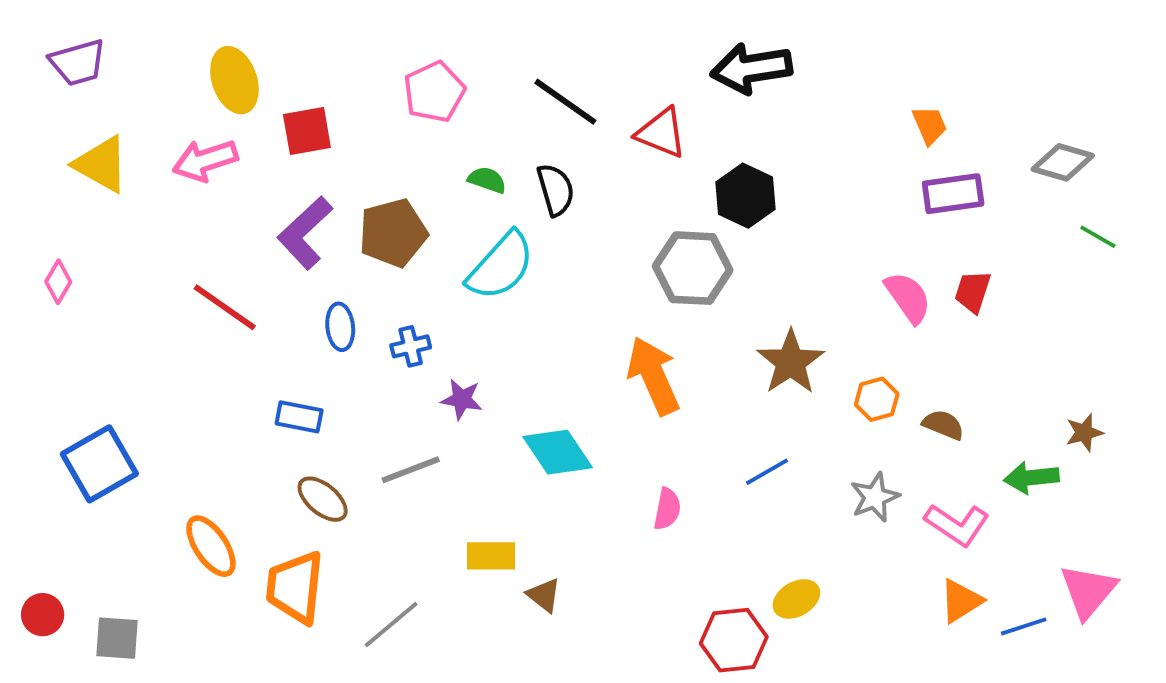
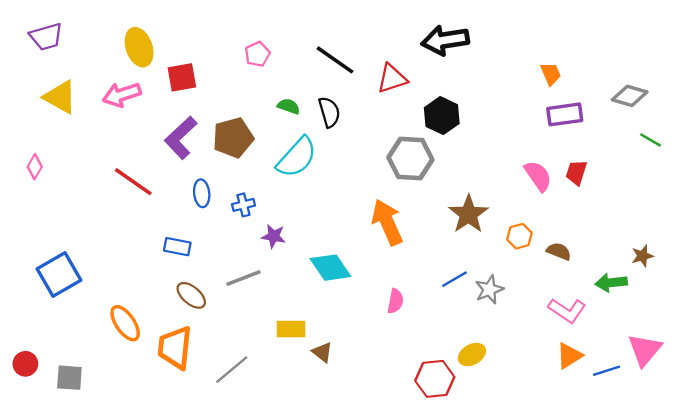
pink pentagon: (434, 92) -> (257, 54), size x0.7
red triangle: (661, 133) -> (392, 78), turned -40
gray star: (875, 497) -> (489, 290), moved

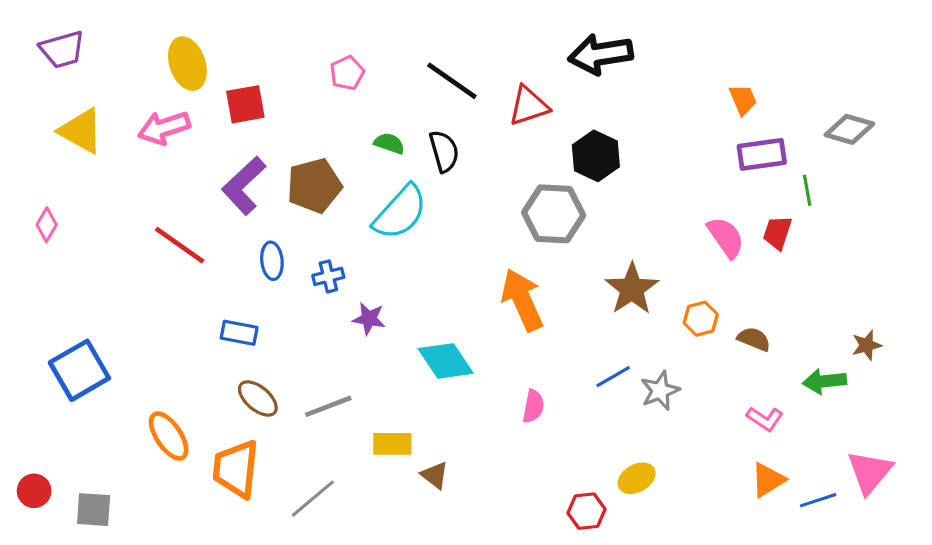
green line: (651, 140) -> (807, 190), moved, turned 50
gray line: (243, 278) -> (328, 406), moved
pink L-shape: (567, 310) -> (765, 419), size x0.7
red hexagon: (435, 379) -> (586, 511), size x0.7

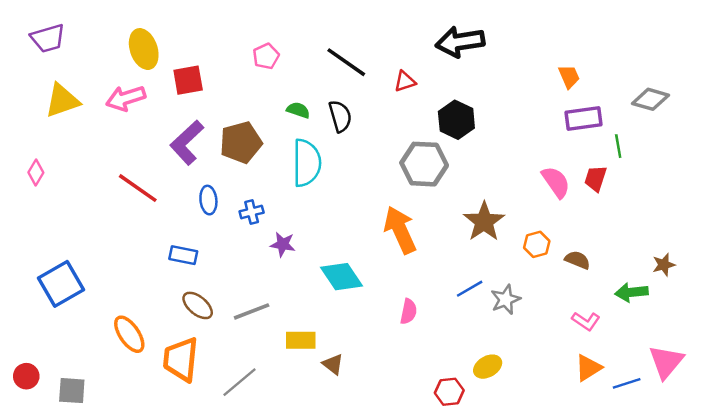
red triangle: (529, 106) -> (405, 81), size x0.7
yellow triangle: (81, 131) -> (62, 101), turned -48
cyan semicircle: (400, 212) -> (307, 163), turned -42

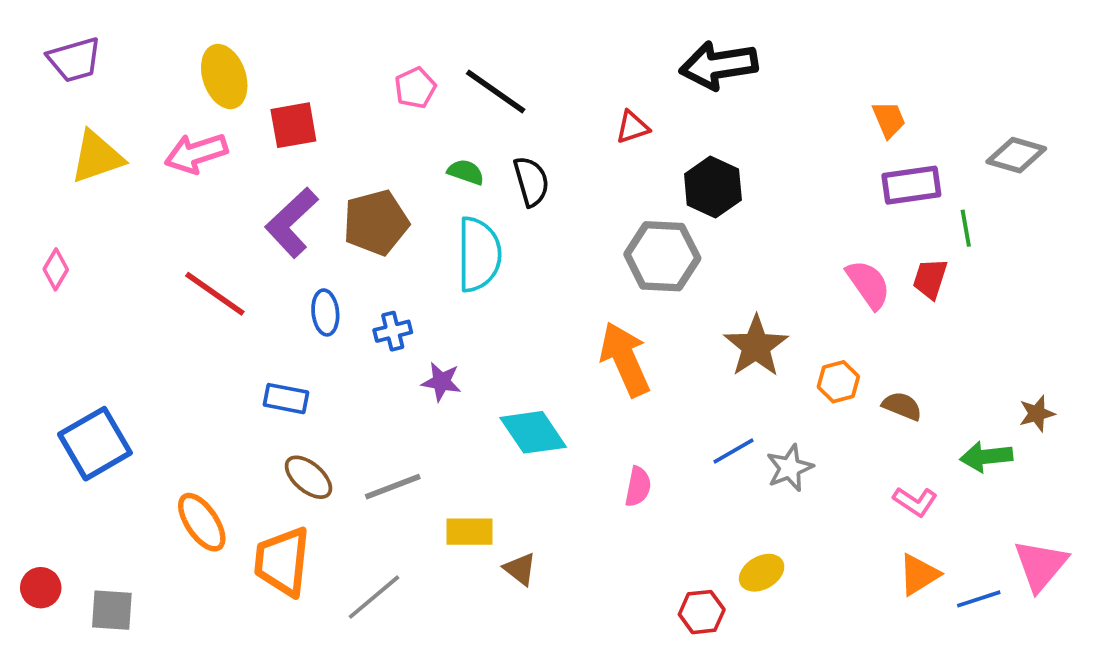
black line: (346, 62) -> (496, 92), moved

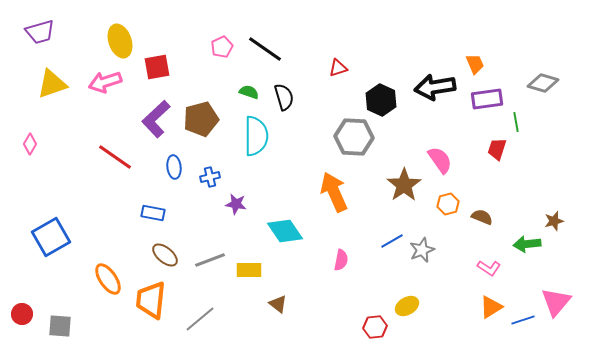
black arrow: (719, 65) -> (435, 87), moved
pink semicircle: (868, 284) -> (440, 160), moved
yellow rectangle: (469, 532) -> (249, 270), moved

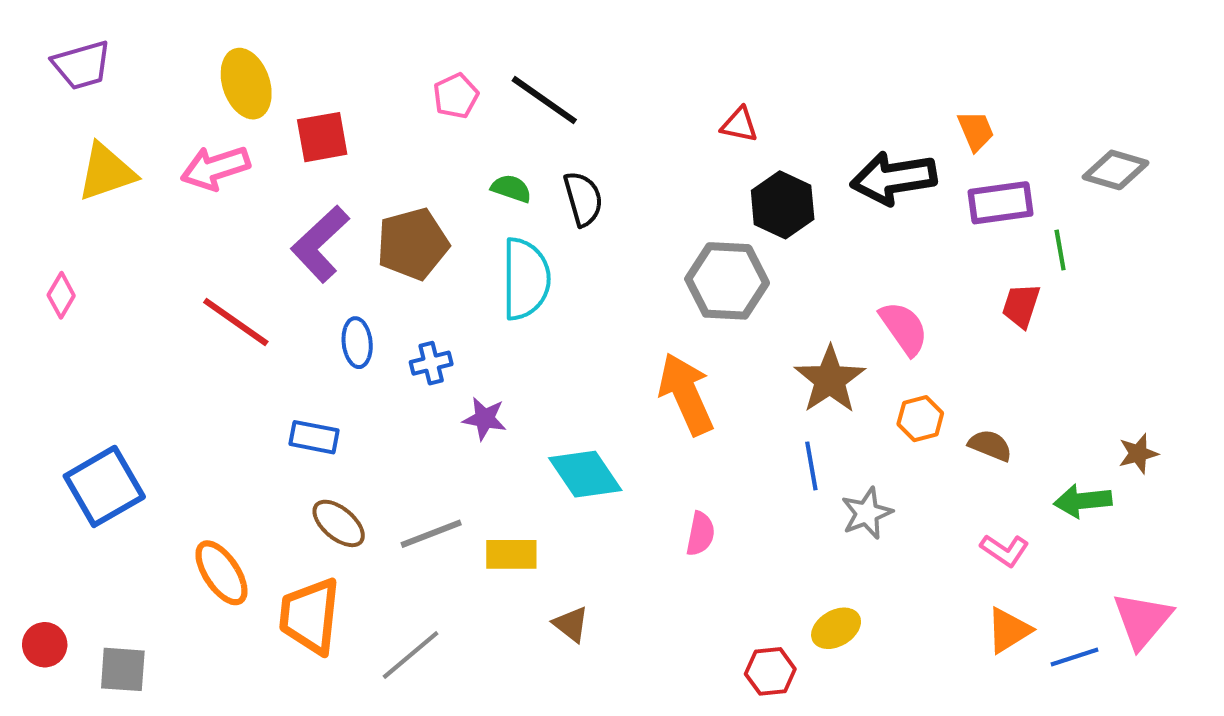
red triangle: (338, 68) -> (739, 125), moved, turned 30
blue line: (392, 241) -> (811, 466), moved, turned -70

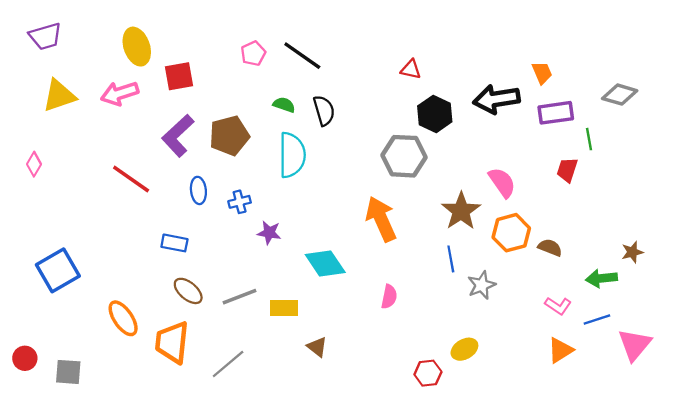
orange hexagon: (920, 419) -> (511, 233), size x1.5
blue line: (1074, 657) -> (597, 319), moved

